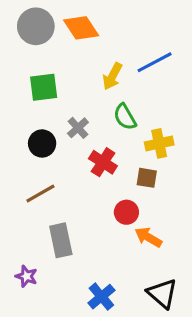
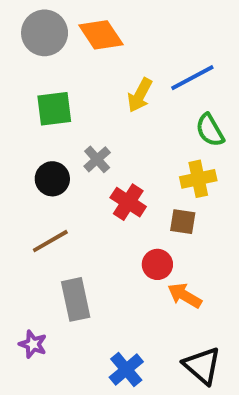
green semicircle: (125, 117) -> (210, 130), moved

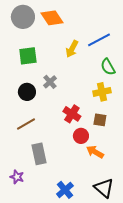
red cross: (128, 202) -> (72, 114), moved
brown square: (183, 222) -> (100, 120), moved

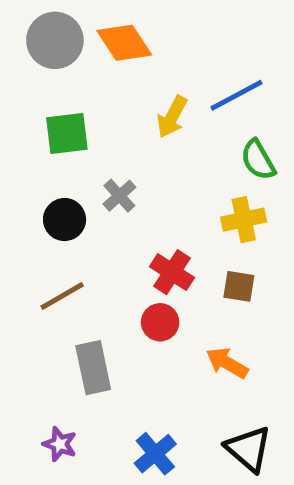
red circle: (81, 136) -> (160, 322), moved
purple star: (17, 177) -> (60, 444), moved

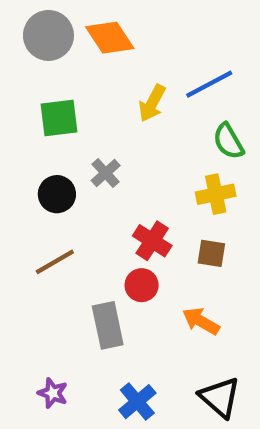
gray rectangle: (93, 368) -> (108, 325), moved

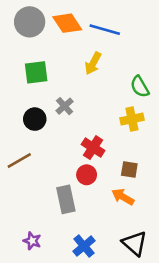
blue line: (209, 84) -> (105, 30), moved, turned 44
brown square: (211, 253) -> (129, 170), moved
brown line: (55, 262) -> (19, 161), moved

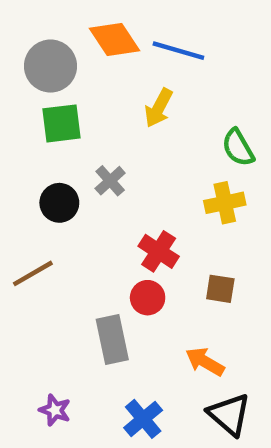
gray circle: (30, 22) -> (51, 66), moved
orange arrow: (123, 197) -> (205, 362), moved

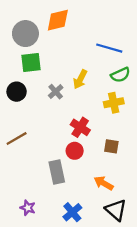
orange diamond: (114, 40) -> (58, 20), turned -70
blue line: (178, 51) -> (109, 48), moved
yellow arrow: (159, 108) -> (80, 79), moved
green semicircle: (238, 148) -> (120, 75), turned -84
black circle: (59, 203) -> (17, 92), moved

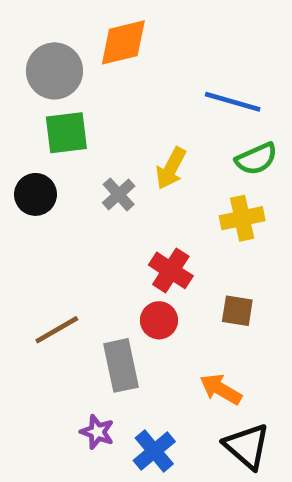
brown line: (17, 139) -> (57, 330), moved
purple star: (28, 208) -> (97, 432), moved

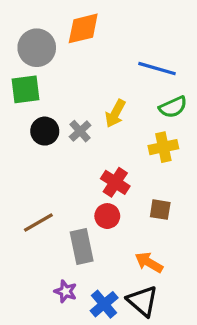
green square: (66, 133) -> (26, 89), moved
black circle: (35, 194) -> (45, 131), moved
black triangle: (247, 446) -> (143, 301), moved

